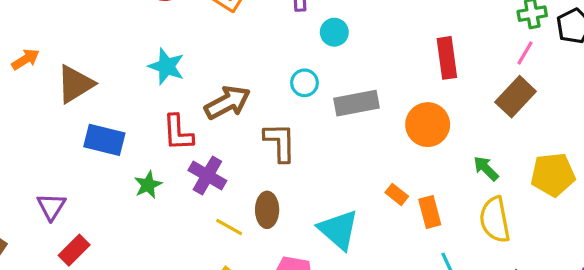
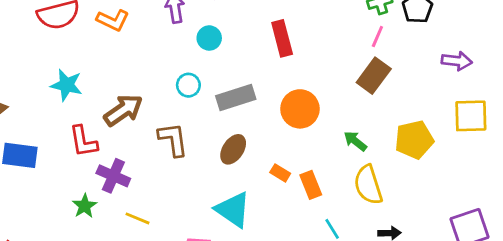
red rectangle: (447, 58) -> (282, 38), moved
green star: (148, 185) -> (85, 206), moved
brown ellipse: (267, 210) -> (233, 149), moved, turned 40

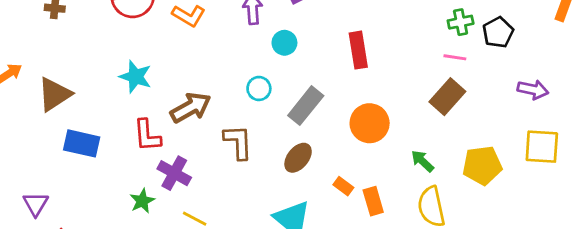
pink line: (377, 37) -> (455, 57), turned 70
gray rectangle: (236, 98) -> (306, 106), turned -39

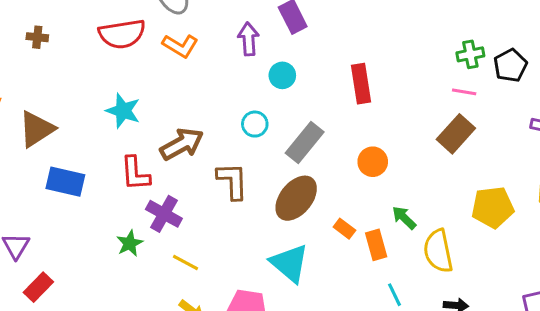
orange circle: (370, 123) -> (373, 162), size x0.7
brown ellipse: (298, 158) -> (296, 198), size x1.4
green arrow: (422, 161) -> (404, 218), moved

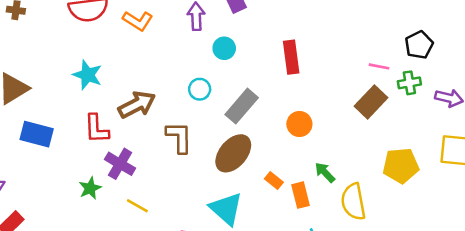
green cross: (470, 54) -> (409, 83), moved

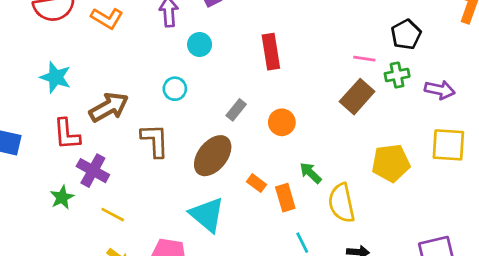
gray rectangle: (242, 106) -> (236, 110), moved, size x0.6

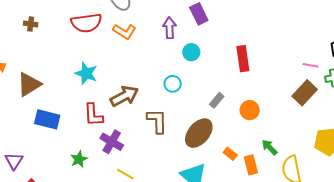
green star: (62, 197) -> (79, 159), moved

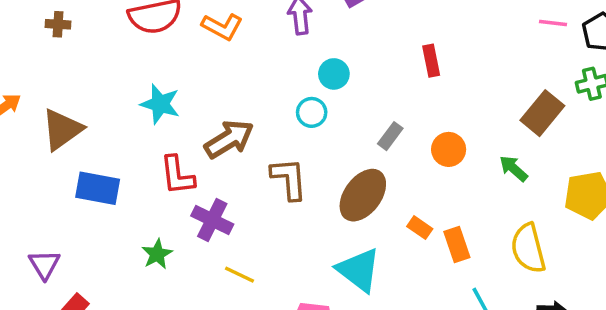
cyan circle: (191, 52) -> (334, 74), moved
red rectangle: (243, 59) -> (431, 61), size x0.7
pink line: (311, 65) -> (553, 23), moved
green arrow: (270, 147) -> (514, 169), moved

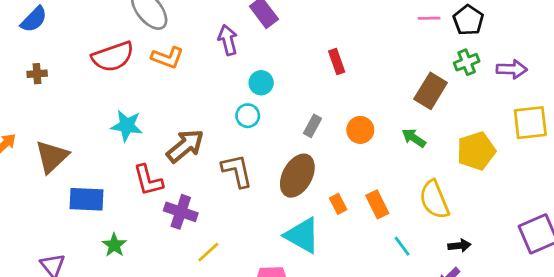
orange rectangle: (420, 228) -> (338, 204), moved, turned 36
green star: (157, 254) -> (114, 245), moved
yellow line: (239, 275) -> (208, 252), turned -60

